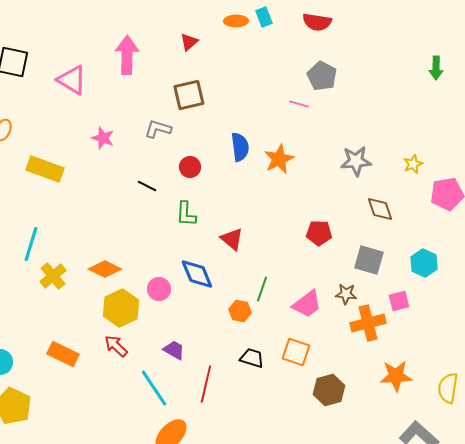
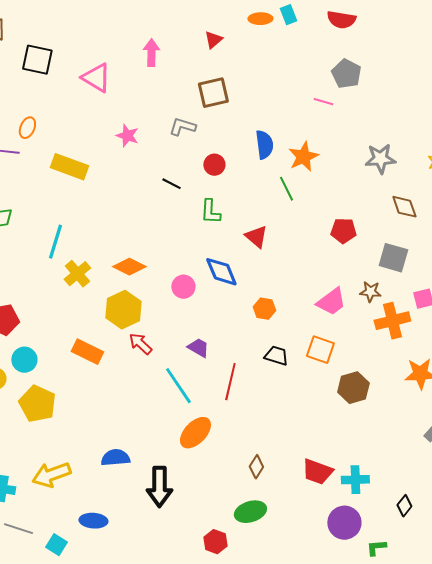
pink arrow: (127, 55) -> (151, 53), size x0.7
green line: (262, 289) -> (286, 189), moved, turned -45
yellow hexagon: (121, 308) -> (123, 310), moved

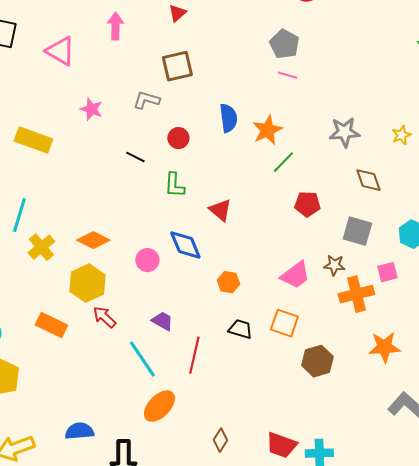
gray pentagon: (346, 74) -> (284, 44), moved
green line: (286, 189) -> (283, 162), moved, turned 70

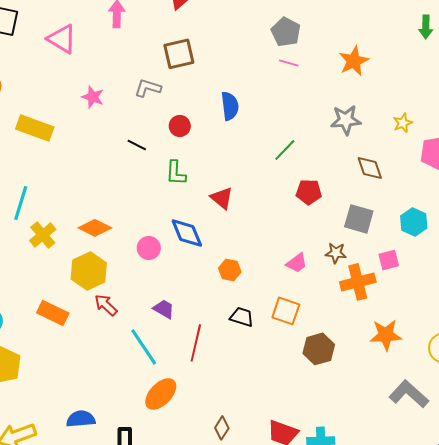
orange star: (267, 130) -> (354, 61), moved
pink trapezoid: (295, 275) -> (297, 263), size x0.7

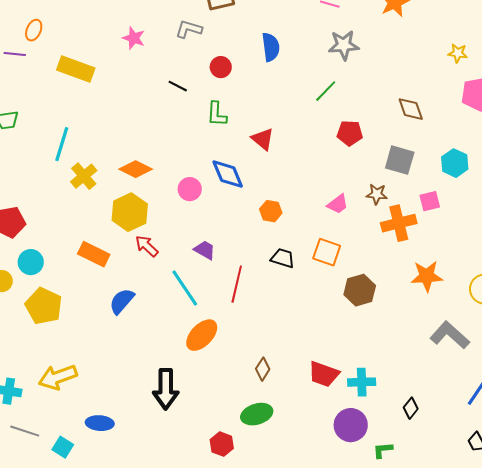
gray star: (346, 120) -> (344, 45), moved
yellow star: (403, 123) -> (458, 53), moved, turned 30
blue semicircle: (81, 419) -> (122, 301), moved, turned -44

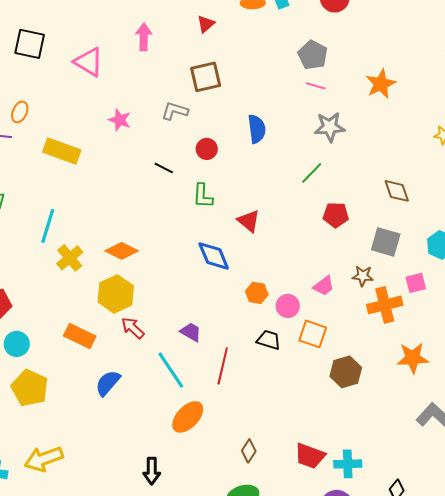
pink circle: (190, 189) -> (288, 306), moved
black arrow: (166, 389) -> (152, 471), size x0.7

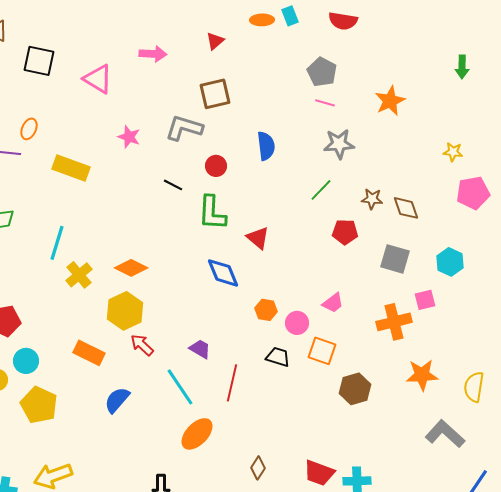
pink arrow: (144, 37) -> (153, 54), turned 92
gray L-shape: (175, 111) -> (184, 128), size x1.4
green L-shape: (203, 196) -> (212, 213), size x1.4
brown star: (363, 276) -> (372, 199), moved

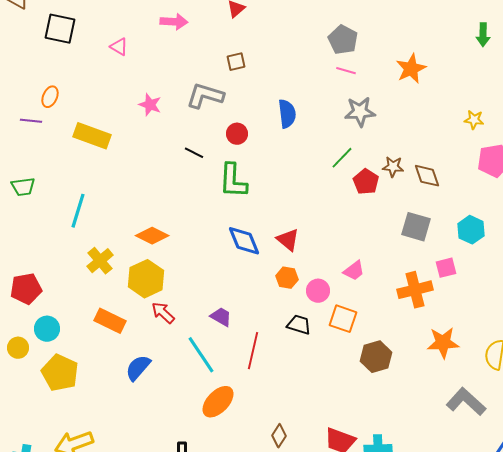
pink triangle: (98, 79) -> (119, 47), size x0.6
brown square: (215, 94) -> (236, 62), size x0.6
red pentagon: (345, 232) -> (366, 182), moved, turned 30
red triangle: (258, 238) -> (288, 240), moved
yellow cross: (79, 275) -> (100, 261), moved

